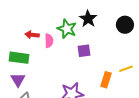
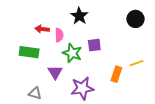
black star: (88, 19) -> (79, 16), moved
green star: (67, 29) -> (72, 53), moved
purple triangle: (18, 80) -> (55, 72), moved

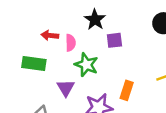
purple square: (94, 45) -> (114, 40), moved
orange rectangle: (116, 74) -> (127, 90), moved

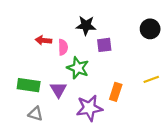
black star: (95, 20) -> (86, 25), turned -30
green rectangle: (34, 63) -> (29, 85), moved

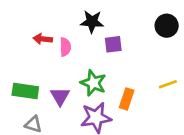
green star: (78, 68) -> (93, 83), moved

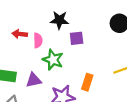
green star: (93, 83) -> (53, 60), moved
purple triangle: (60, 96) -> (34, 80), turned 49

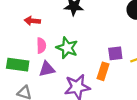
purple square: (77, 38) -> (115, 53), moved
pink semicircle: (38, 40) -> (41, 46), moved

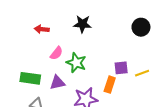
red arrow: (32, 21) -> (42, 29), moved
pink semicircle: (41, 46) -> (56, 53), moved, turned 40

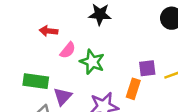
red arrow: (42, 29) -> (49, 31), moved
purple triangle: (57, 82) -> (63, 96), moved, turned -35

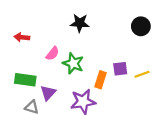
red arrow: (49, 31) -> (22, 37), moved
orange rectangle: (133, 89) -> (100, 80), moved

